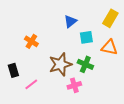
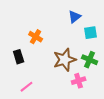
black rectangle: (13, 70) -> (19, 57), moved
pink line: (31, 84) -> (27, 87), moved

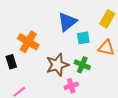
blue triangle: (75, 17) -> (67, 22), size x1.5
orange cross: (36, 37) -> (28, 42), size x1.5

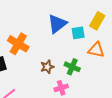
cyan square: (83, 38) -> (78, 33), moved
brown star: (57, 65) -> (47, 67), size x0.6

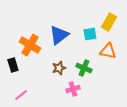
blue triangle: (57, 24) -> (59, 35), moved

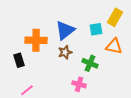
orange cross: (30, 45) -> (36, 40), turned -30
brown star: (59, 68) -> (65, 52), moved
pink cross: (73, 89) -> (79, 84), turned 32

